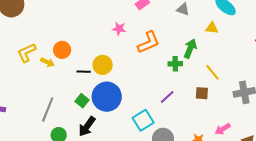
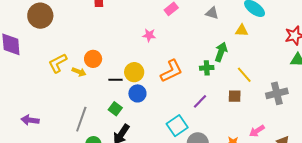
orange L-shape: (149, 42) -> (171, 71), moved
blue circle: (107, 97) -> (137, 93), moved, size x0.6

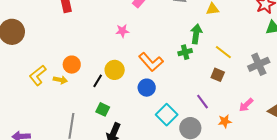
orange L-shape: (171, 71) -> (151, 62), turned 85
black line: (115, 80) -> (98, 81), turned -48
blue circle: (137, 93) -> (147, 88), moved
brown square: (235, 96) -> (218, 75), turned 32
purple line: (200, 101) -> (203, 102), moved, turned -70

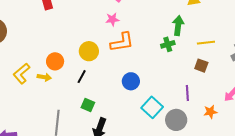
pink star: (122, 31) -> (112, 19), moved
yellow line: (223, 52) -> (206, 43), turned -42
orange L-shape: (151, 62) -> (122, 42), moved, turned -55
yellow circle: (115, 70) -> (89, 51), moved
purple line: (203, 102) -> (187, 93), turned 35

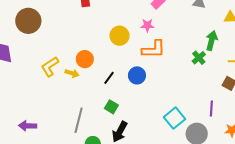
green cross: (168, 44) -> (199, 58), turned -32
yellow circle: (89, 51) -> (119, 36), moved
blue circle: (131, 81) -> (137, 75), moved

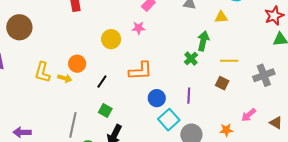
orange L-shape: (154, 49) -> (140, 71), moved
yellow L-shape: (50, 67) -> (42, 72), turned -40
blue circle: (137, 75) -> (157, 98), moved
purple line: (211, 109) -> (189, 96), moved

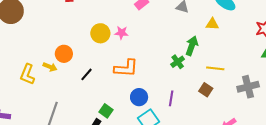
pink star: (139, 28) -> (121, 33), moved
yellow L-shape: (42, 72) -> (27, 74), moved
green square: (105, 110) -> (106, 111), moved

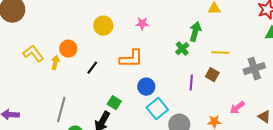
pink star: (121, 33) -> (142, 24), moved
yellow arrow: (50, 67) -> (55, 63), turned -96
yellow L-shape: (27, 74) -> (33, 54), moved, turned 125
purple line: (171, 98) -> (191, 83), moved

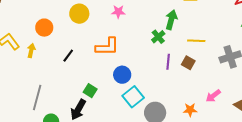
orange circle: (68, 49) -> (44, 28), moved
purple line: (191, 83) -> (168, 62), moved

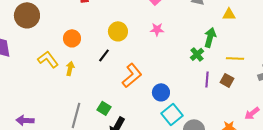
orange circle: (44, 28) -> (72, 38), moved
orange L-shape: (107, 47) -> (132, 75), moved, turned -40
black line: (68, 56) -> (104, 55), moved
green square: (90, 91) -> (104, 108), moved

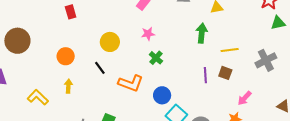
green cross: (197, 54) -> (156, 58), moved
black line: (104, 55) -> (100, 68), turned -64
yellow L-shape: (48, 59) -> (38, 97), moved
orange L-shape: (132, 75) -> (131, 83), turned 70
pink arrow: (252, 113) -> (245, 98), moved

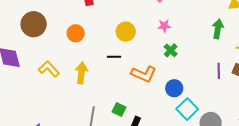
orange circle: (66, 56) -> (76, 33), moved
black line: (100, 68) -> (114, 57), turned -56
yellow arrow: (68, 86) -> (81, 73), size x1.5
yellow L-shape: (38, 97) -> (49, 69), moved

